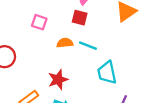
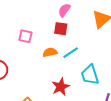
cyan line: (88, 46) -> (71, 53), turned -49
red star: (58, 80) -> (61, 87), moved

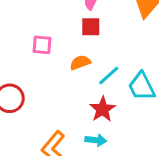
cyan line: (71, 53) -> (109, 75), moved

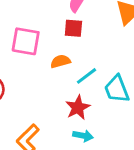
pink square: (42, 45) -> (26, 41), size x1.5
cyan arrow: (96, 140) -> (83, 136), moved

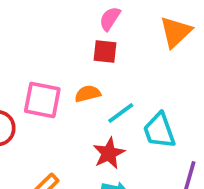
pink square: (26, 41) -> (42, 100), moved

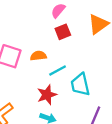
red square: (105, 51) -> (63, 32), moved, turned -35

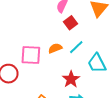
cyan line: (58, 71) -> (76, 47), moved

